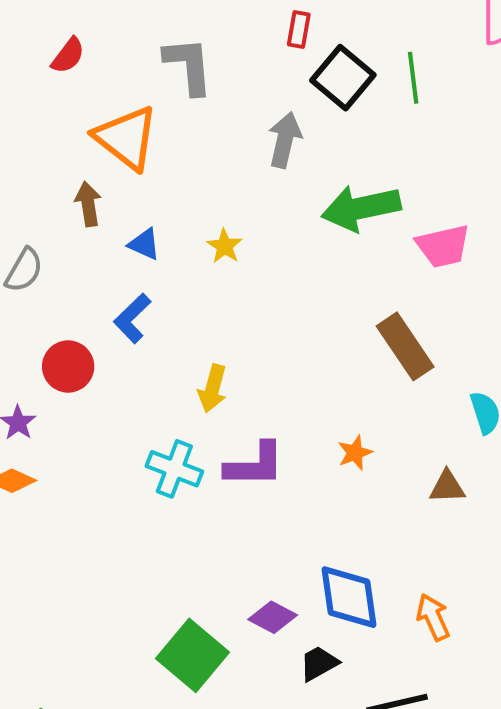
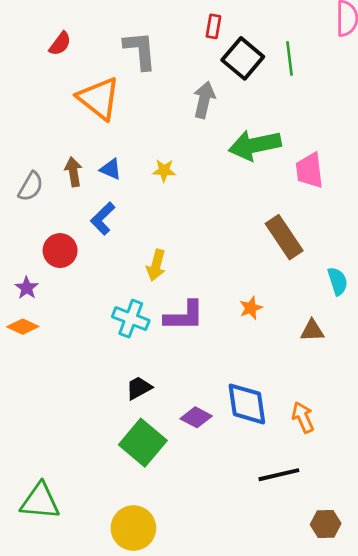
brown arrow: (88, 204) -> (73, 172), moved
yellow star: (225, 246) -> (164, 170), turned -30
pink trapezoid: (443, 246) -> (310, 170), turned 96
black trapezoid: (319, 663) -> (139, 388), moved

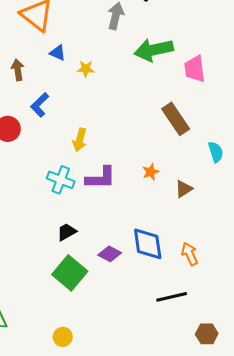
blue triangle: (111, 169) -> (58, 53), moved
brown triangle: (312, 331) -> (184, 189), moved, turned -30
yellow circle: (133, 528) -> (63, 337), size x0.6

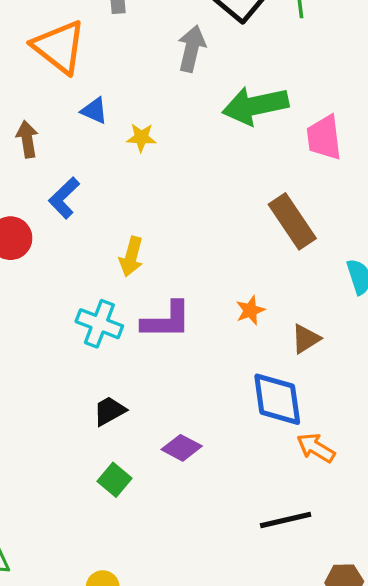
blue diamond: (148, 244) -> (277, 399), moved
orange arrow: (190, 254) -> (316, 448), turned -35
green square: (70, 273) -> (114, 480), size x0.6

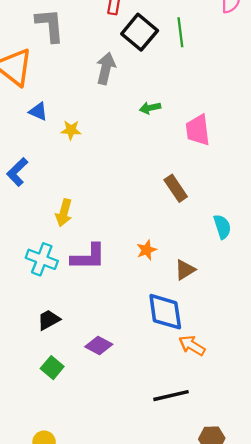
green arrow: (255, 106) -> (150, 108), size x0.5
brown rectangle: (292, 221) -> (176, 188), size x0.7

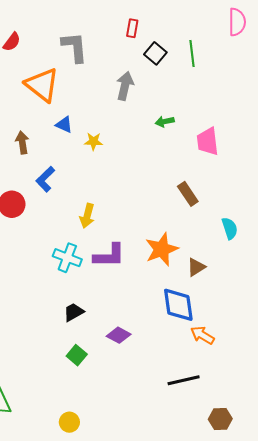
black square: (140, 32) -> (155, 53), size x0.7
orange star: (147, 250) -> (162, 249), size x1.8

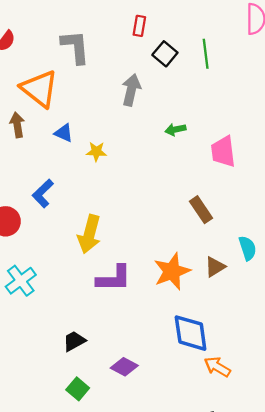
brown arrow: (22, 142) -> (17, 125), moved
yellow arrow: (87, 216) -> (89, 234), size x1.4
cyan cross: (67, 258) -> (21, 281), moved, turned 32
brown triangle: (196, 267) -> (215, 267), moved

